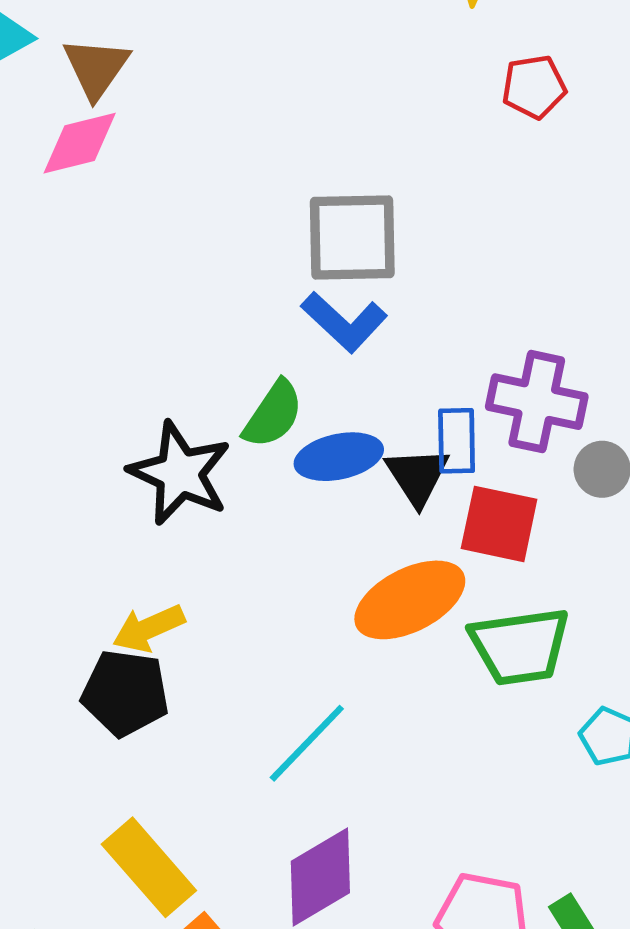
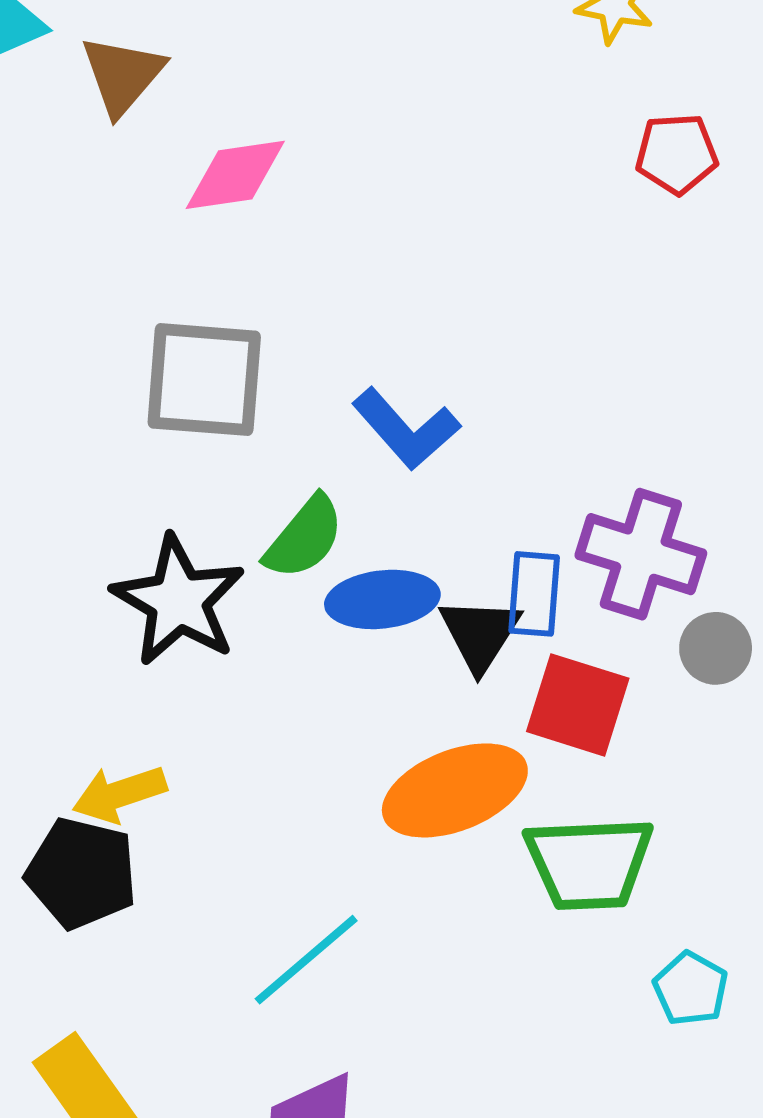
pink diamond: (80, 143) -> (235, 175), moved
gray square: (352, 238) -> (204, 380), moved

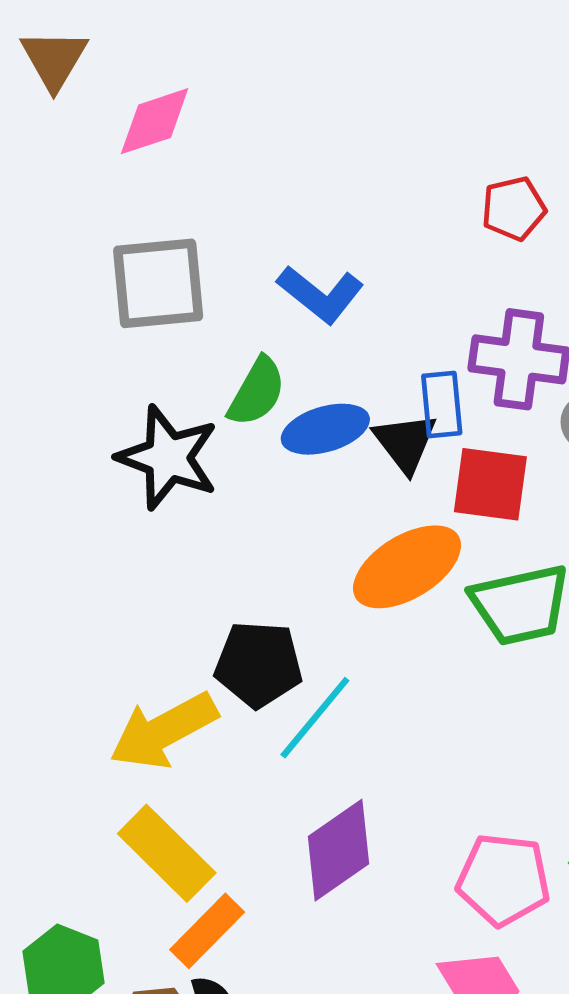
red pentagon: (677, 154) -> (514, 209), moved
yellow arrow: (119, 794) -> (164, 731), moved, size x1.5
black pentagon: (82, 873) -> (259, 664), moved

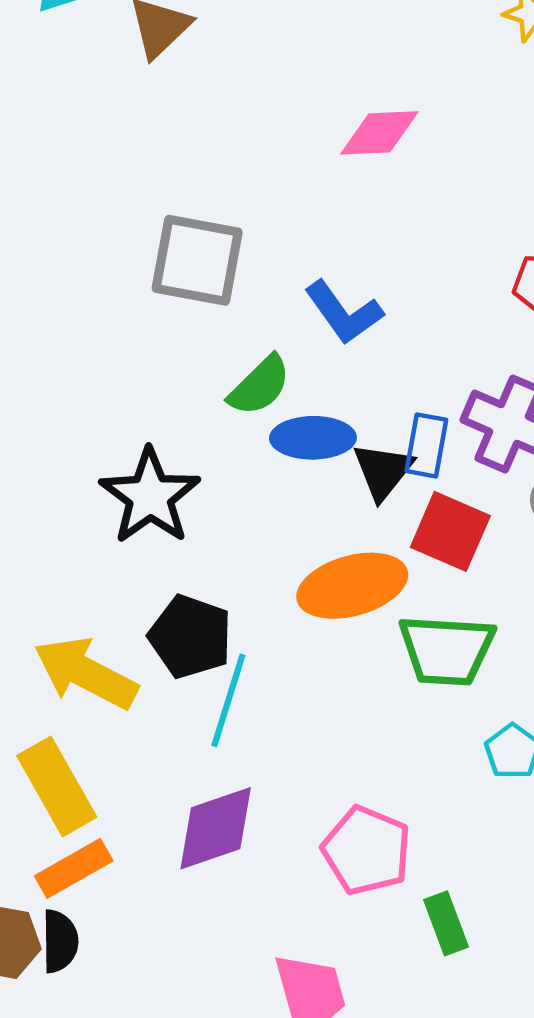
pink diamond: (155, 121) -> (379, 133), moved
black star: (168, 458) -> (150, 496), moved
cyan line: (315, 718) -> (228, 700), turned -38
yellow arrow: (164, 731) -> (86, 673), turned 40
pink pentagon: (503, 880) -> (367, 851), moved

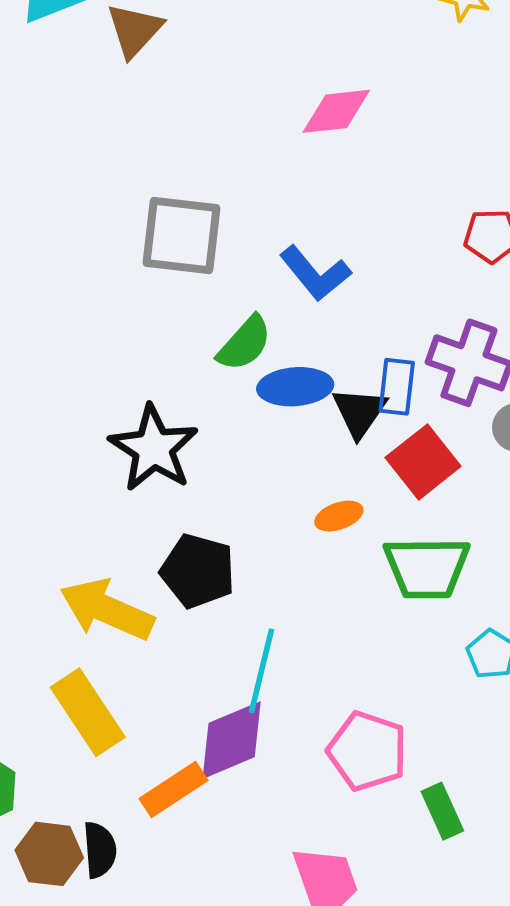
red square: (450, 531) -> (423, 462), turned 32
orange ellipse: (352, 586) -> (339, 516), size x0.5
cyan line: (228, 700) -> (262, 671), moved
orange rectangle: (74, 868) -> (173, 790), moved

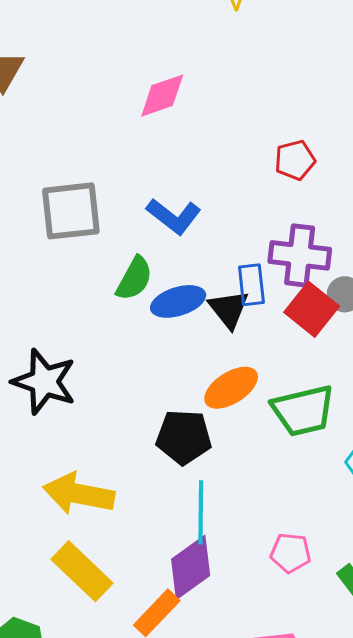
black star: (154, 448) -> (44, 382), moved
red square: (423, 462) -> (312, 309), moved
orange ellipse: (339, 516) -> (231, 388), size x1.6
black pentagon: (198, 571) -> (184, 437), moved
pink pentagon: (367, 751) -> (291, 553), size x0.7

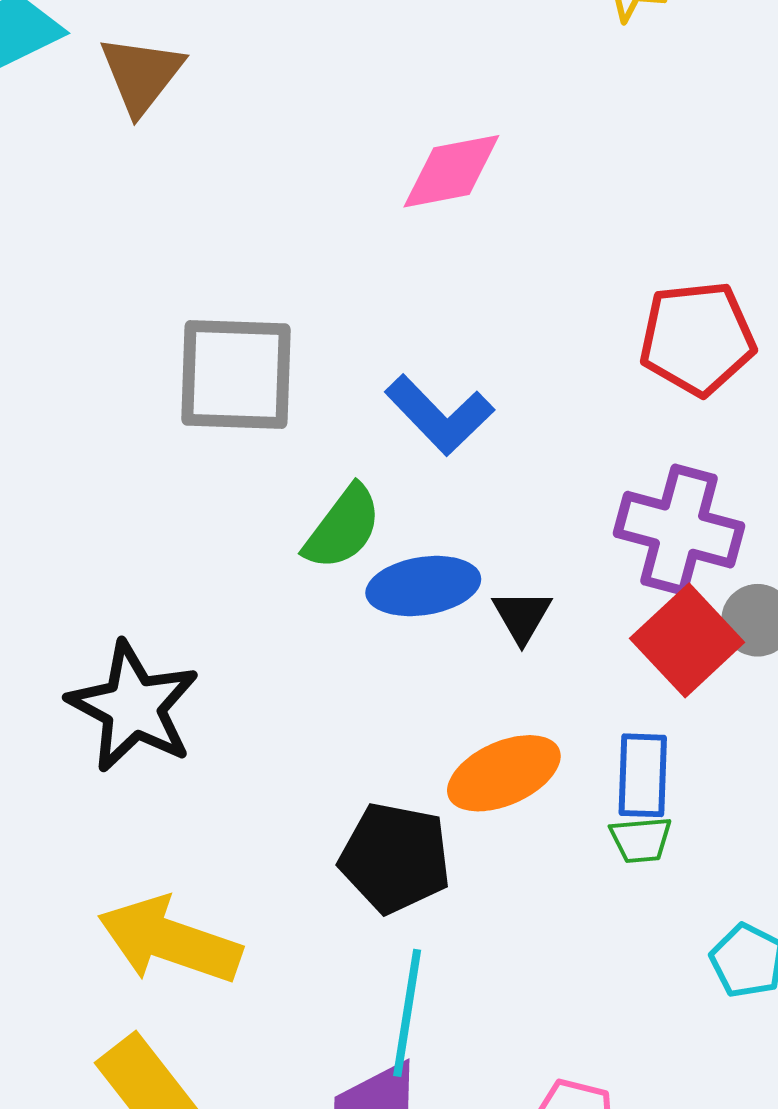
red pentagon: (295, 160) -> (697, 338), size x1.4
blue rectangle: (251, 285) -> (643, 775), moved
black triangle: (229, 309) -> (522, 616), size x0.7
green trapezoid: (303, 411) -> (641, 840), size x0.5

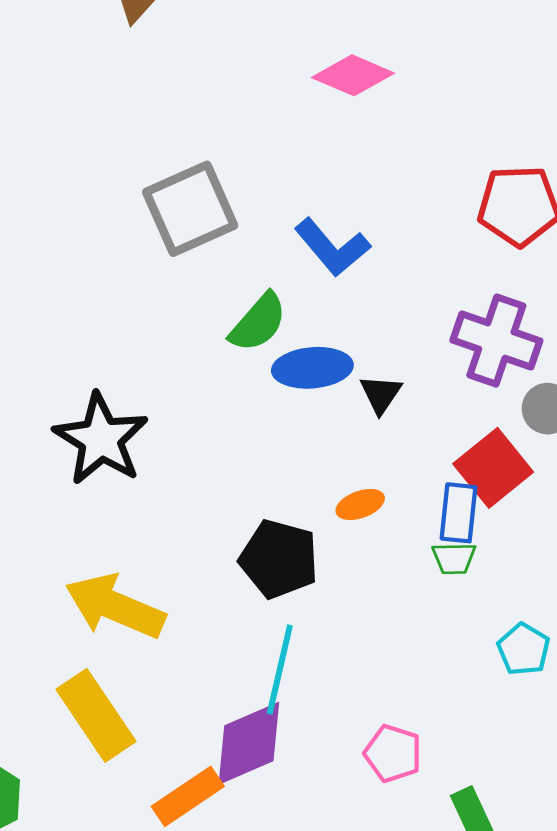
pink diamond: (451, 171) -> (353, 75), turned 30
gray square: (236, 375) -> (190, 209), turned -30
red square: (687, 640) -> (493, 468), moved
orange ellipse: (504, 773) -> (360, 504), size x0.6

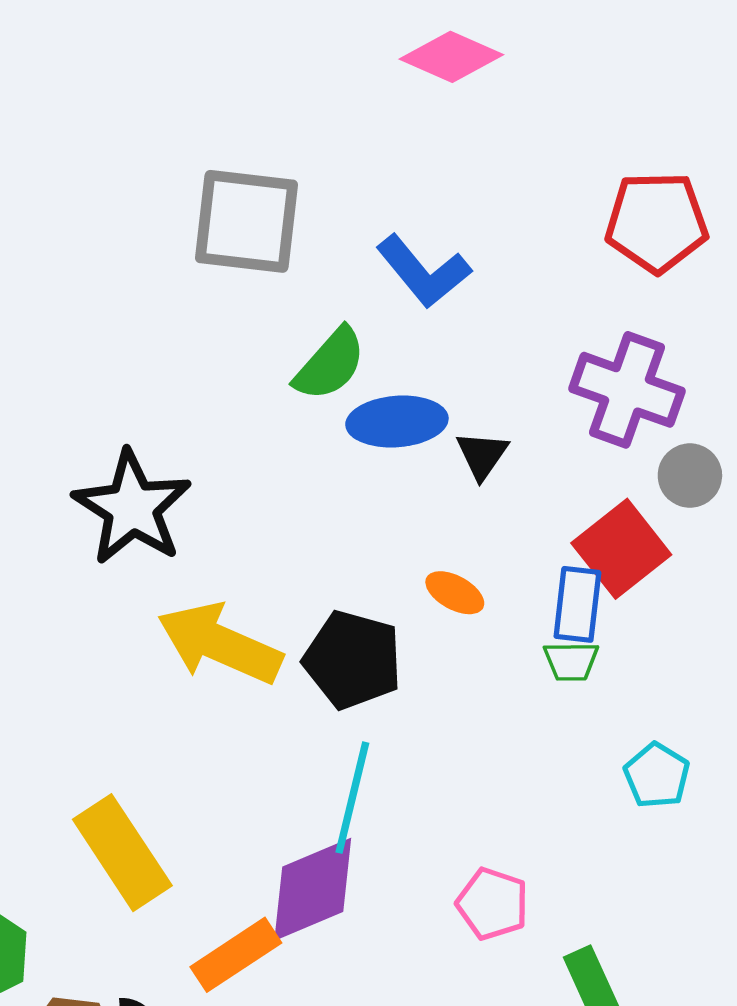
gray square: (190, 209) -> (247, 221), turned 30
orange ellipse: (360, 504) -> (455, 593), turned 48
yellow arrow: (115, 606) -> (220, 644), moved

